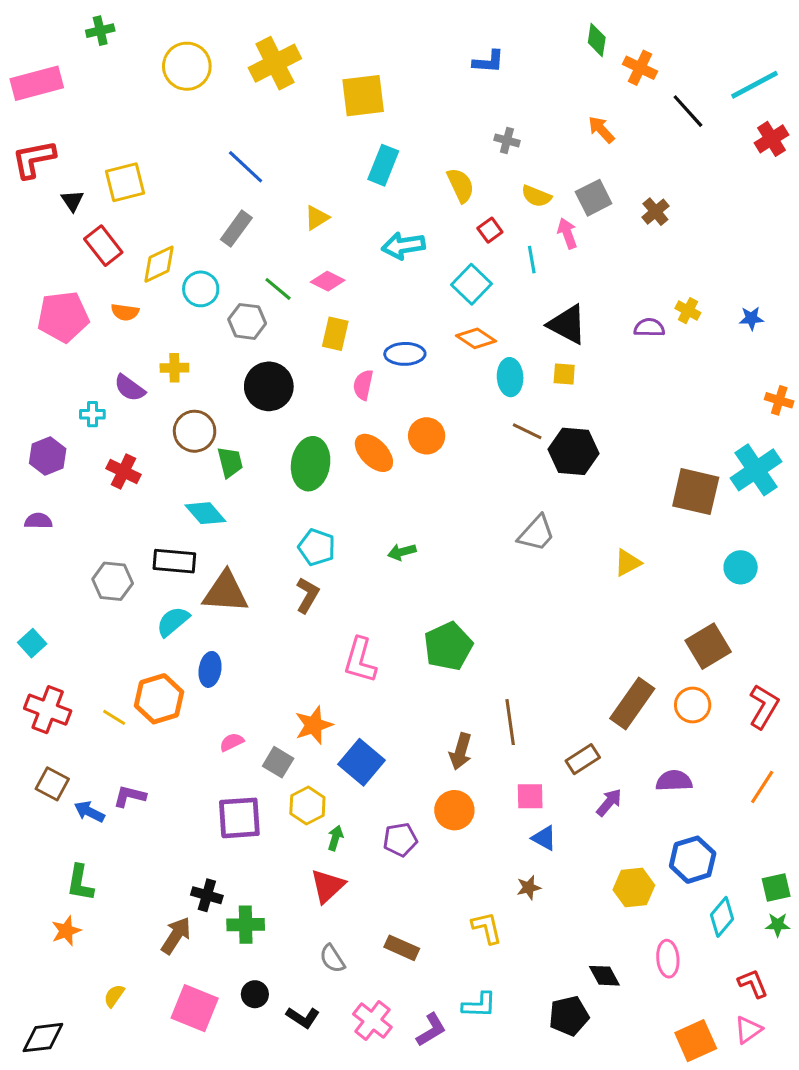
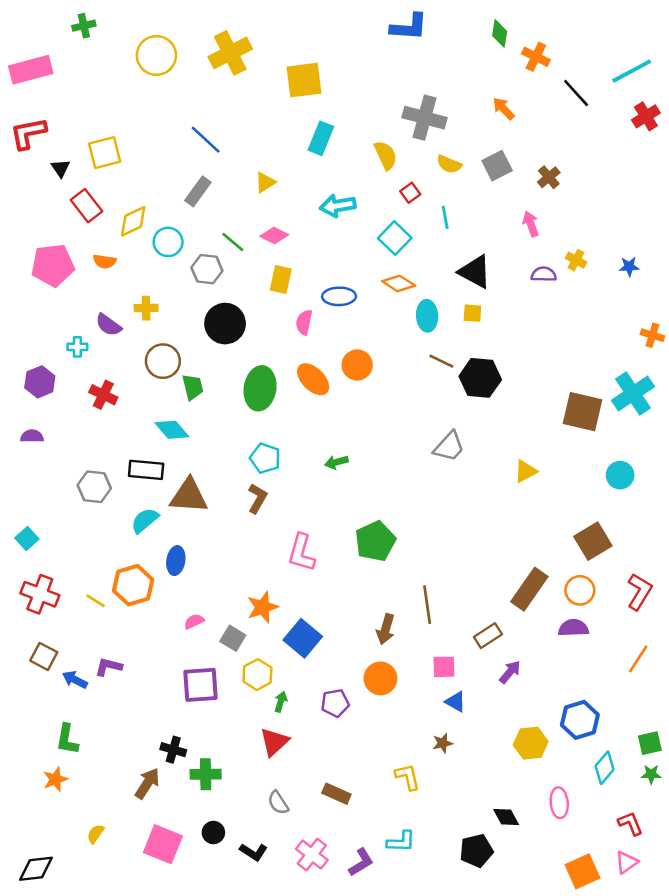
blue L-shape: (488, 62) -> (409, 27), moved, size x1.4
gray cross: (507, 140) -> (424, 118), size x2.0
pink arrow: (567, 233) -> (531, 224), moved
purple semicircle: (674, 781) -> (573, 628), moved

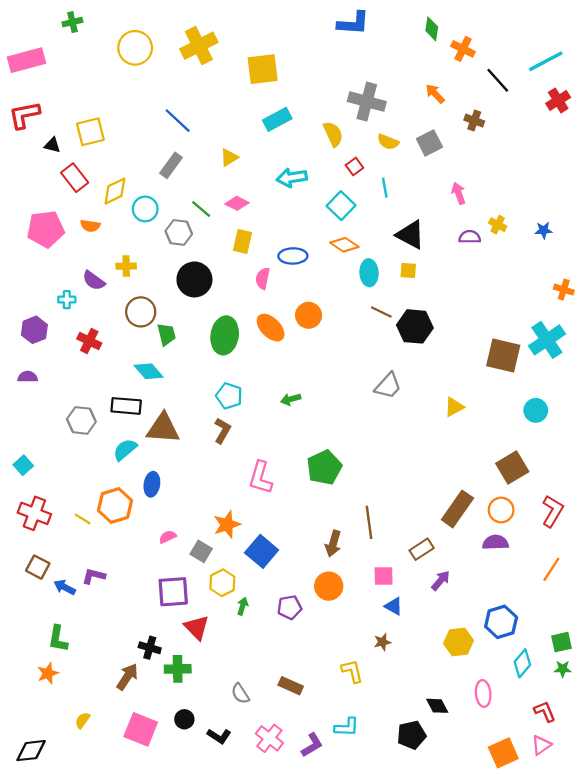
cyan rectangle: (321, 138) -> (277, 119), turned 40
black triangle: (61, 168) -> (52, 145), turned -42
brown cross: (549, 177) -> (474, 121), moved, turned -30
red triangle: (274, 742) -> (197, 628), moved, turned -32

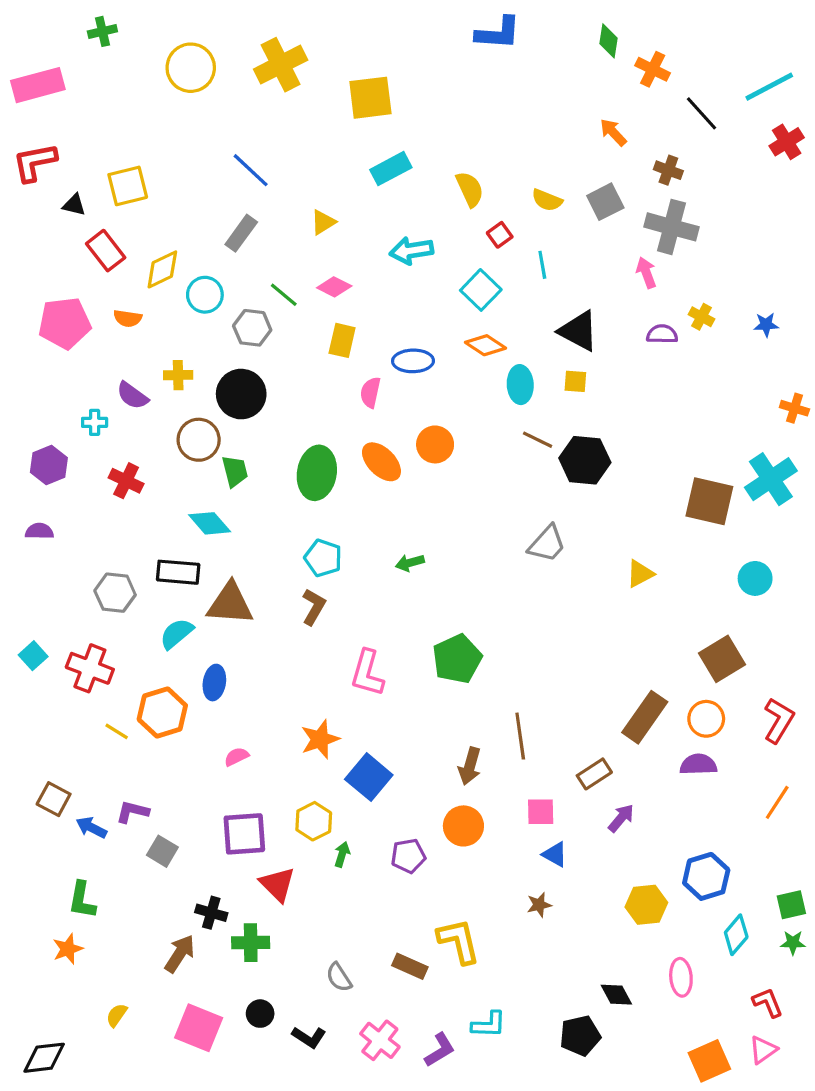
gray cross: (367, 102) -> (672, 227), moved
black circle: (194, 279) -> (241, 394), moved
red cross: (34, 513) -> (90, 668), moved
gray square: (201, 551) -> (162, 851), moved
yellow L-shape: (352, 671) -> (459, 941), moved, size x1.4

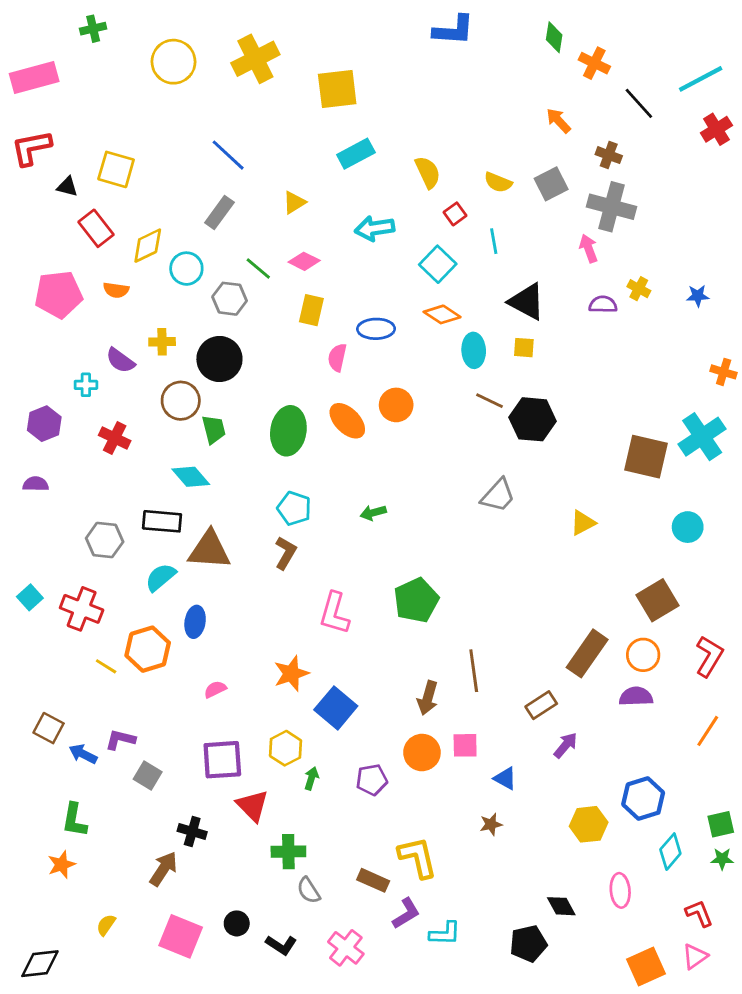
yellow square: (128, 186) -> (116, 169), turned 30
pink square: (541, 812) -> (465, 745), moved
green cross: (251, 943) -> (288, 852), moved
purple L-shape: (440, 1050) -> (406, 913), moved

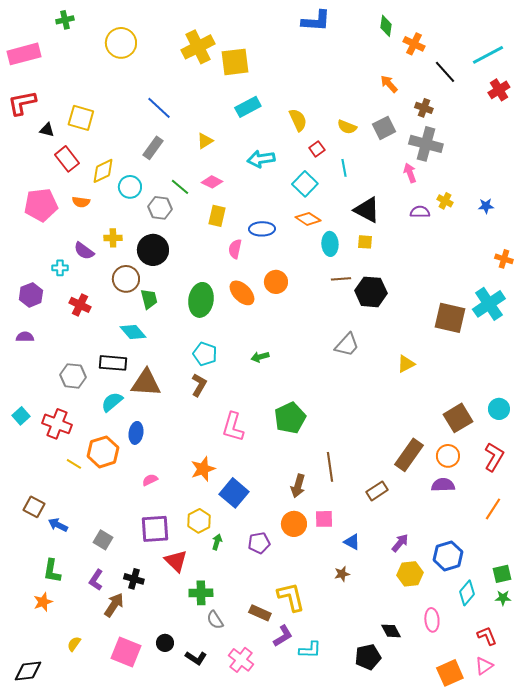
yellow cross: (255, 59) -> (198, 47), moved
brown line: (489, 401) -> (341, 279), turned -30
cyan circle: (688, 527) -> (499, 409), moved
purple L-shape: (120, 740) -> (96, 580), moved, turned -70
purple arrow: (566, 745) -> (400, 543), moved

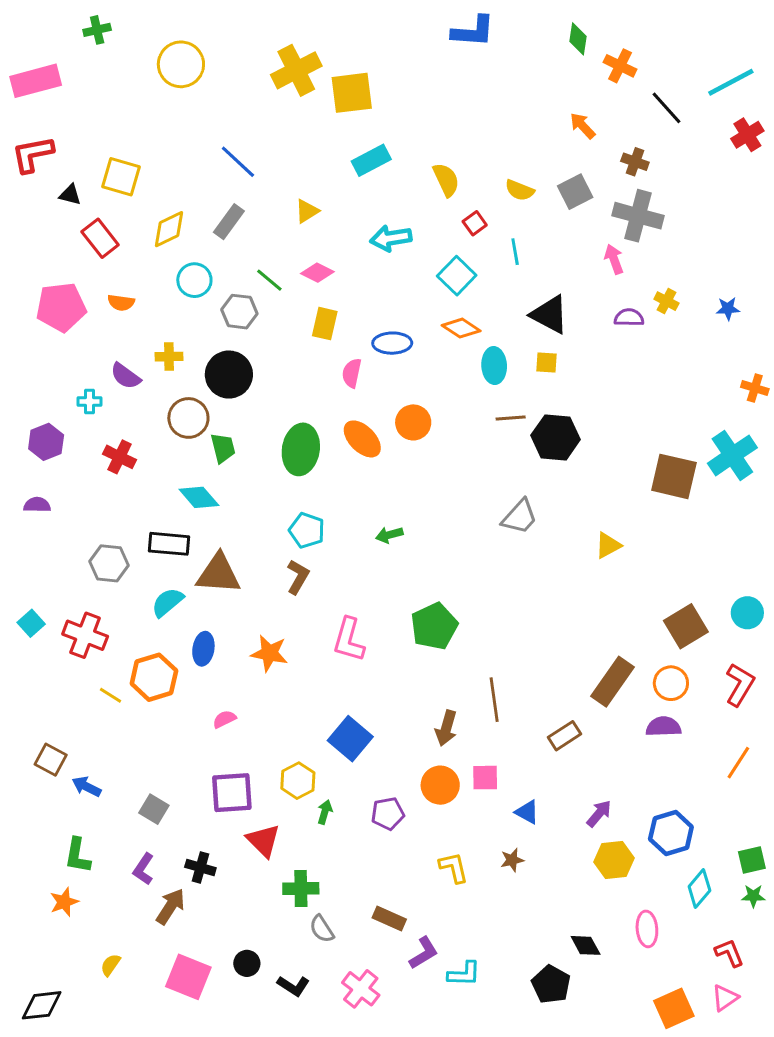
yellow diamond: (103, 171) -> (169, 229), moved
orange star: (203, 469) -> (269, 653), moved, turned 30
yellow L-shape: (291, 597) -> (454, 867), moved, size x0.7
black pentagon: (368, 657) -> (551, 984), turned -30

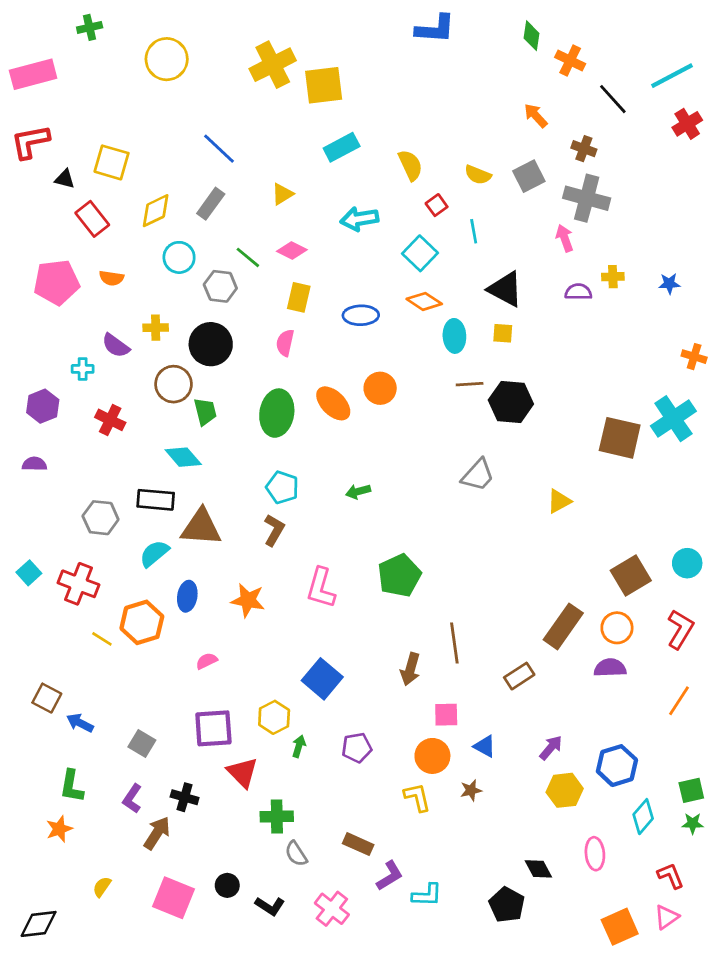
yellow cross: (666, 301) -> (613, 277), turned -30
pink semicircle: (352, 373) -> (285, 343), moved
orange circle: (440, 785) -> (432, 756), moved

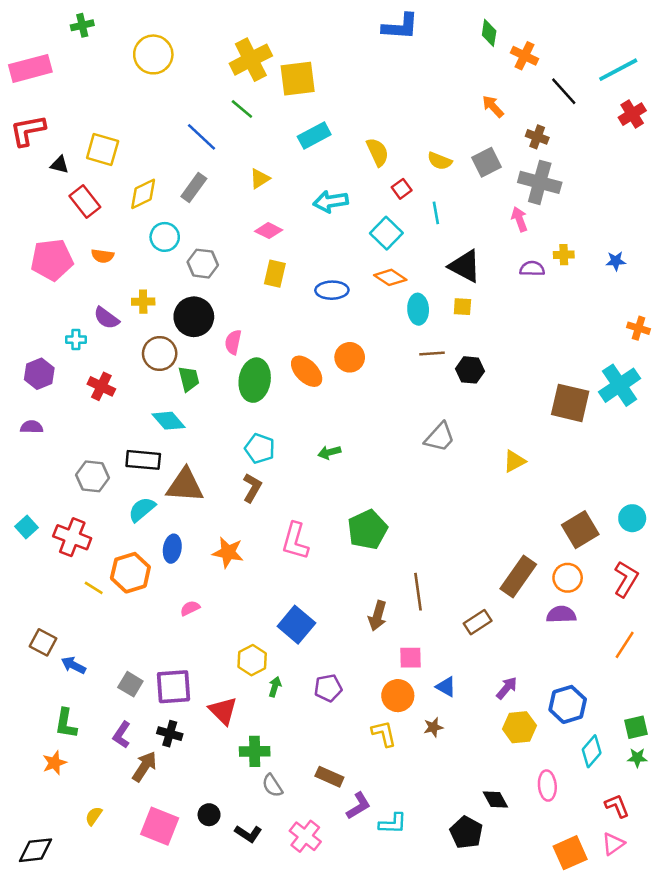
green line: (248, 257) -> (242, 109), moved
pink semicircle: (285, 343) -> (233, 342), moved
black hexagon: (511, 402) -> (470, 370), size x0.7
purple square: (213, 728) -> (174, 687), moved

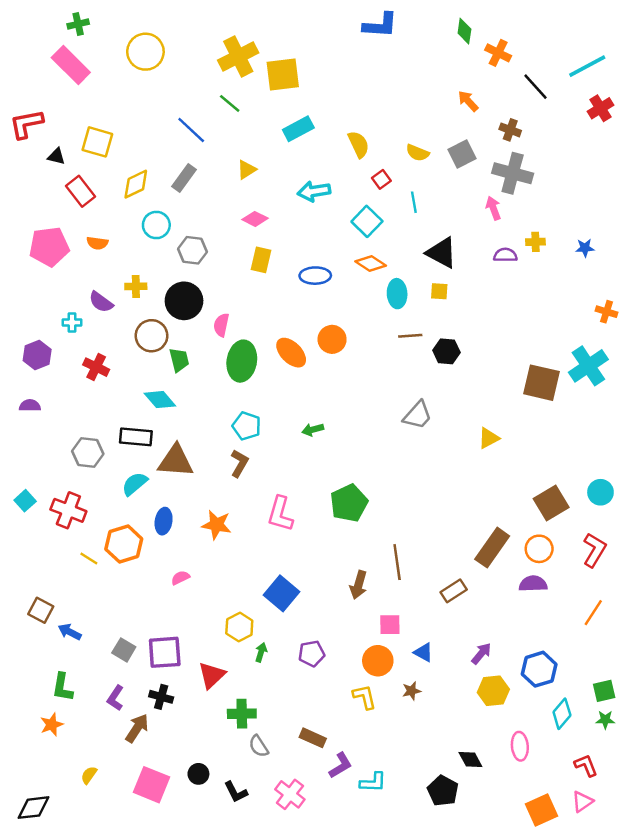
pink rectangle: (30, 68) -> (71, 65), moved, turned 60
red triangle: (223, 711) -> (212, 675), turned 32
black L-shape: (248, 834) -> (236, 792), turned 30

